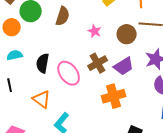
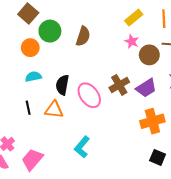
pink star: (95, 31) -> (132, 41), moved
orange cross: (114, 96) -> (152, 121), moved
orange triangle: (42, 99) -> (54, 110), moved, turned -30

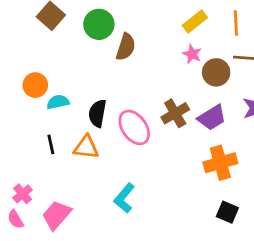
green circle: (50, 31) -> (99, 24), moved
orange circle: (30, 48) -> (35, 85), moved

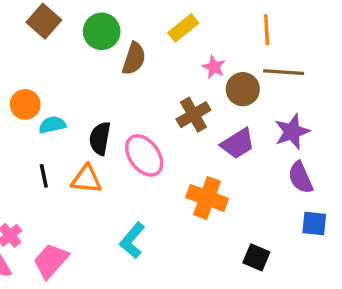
yellow rectangle: (195, 22) -> (183, 28), moved
brown cross: (175, 113) -> (193, 115), moved
orange cross: (220, 163) -> (207, 198), moved, turned 36

